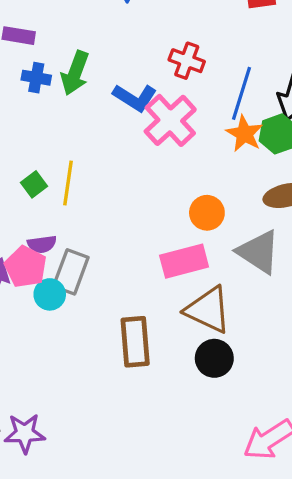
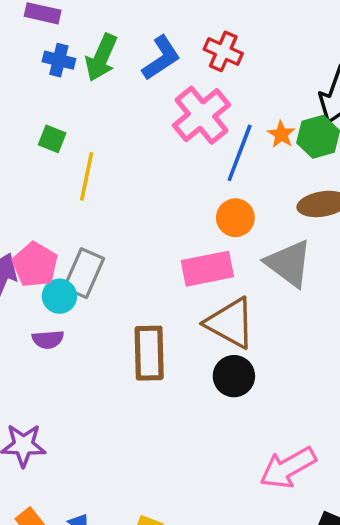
blue line: (242, 93) -> (240, 153), moved
blue L-shape: (135, 98) -> (161, 58), moved, turned -69
orange star: (245, 134) -> (281, 134), size x0.7
green square: (34, 184) -> (52, 139), moved, turned -35
purple semicircle: (42, 244) -> (48, 339), moved

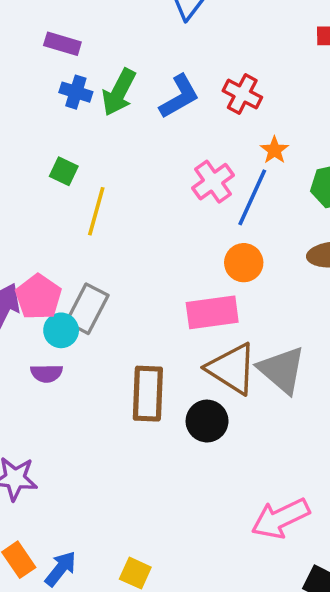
pink cross: (202, 115) -> (213, 182), moved, size x0.7
orange star: (281, 134) -> (274, 150), moved
gray triangle: (289, 263) -> (282, 370), moved
black circle: (234, 376) -> (207, 421), moved

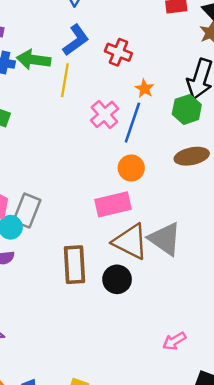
green arrow: (119, 92) -> (34, 60), turned 76
blue L-shape: (179, 97) -> (76, 40), moved
yellow line: (96, 211) -> (65, 80), moved
pink arrow: (280, 518) -> (174, 341), size x0.6

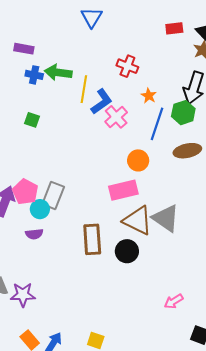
blue L-shape: (76, 40) -> (102, 102), moved
blue line: (132, 123) -> (157, 124), moved

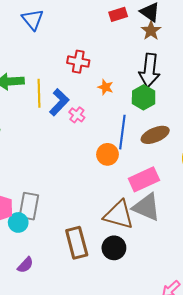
pink cross: (116, 117) -> (77, 115), size x0.7
blue line: (157, 124) -> (122, 132), moved
pink rectangle: (123, 190) -> (144, 179), moved
purple semicircle: (34, 234) -> (25, 265), moved, turned -30

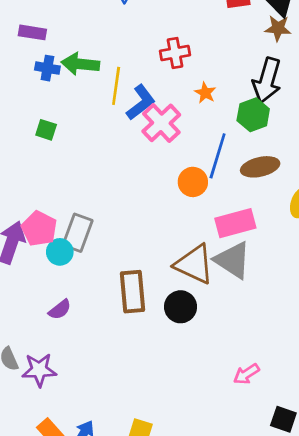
brown star: (151, 31) -> (278, 28), turned 30
red cross: (78, 62) -> (175, 53), turned -30
pink cross: (77, 115) -> (161, 123), size x1.8

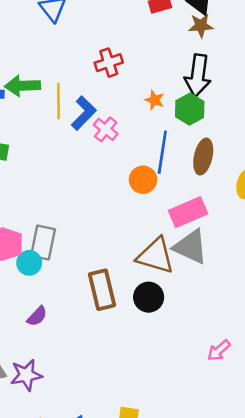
orange star: (205, 93) -> (155, 100), moved
pink cross: (161, 123) -> (106, 129), size x0.7
brown ellipse: (260, 167) -> (203, 157), turned -56

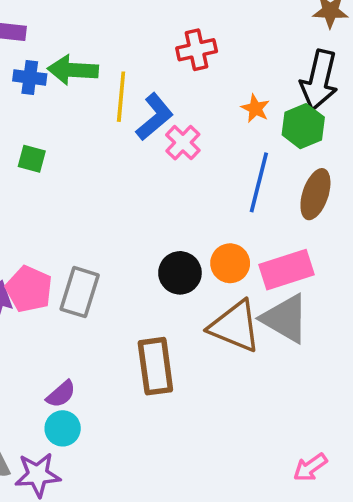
orange circle: (143, 180) -> (230, 263), moved
cyan circle: (29, 263) -> (63, 428), moved
black circle: (149, 297) -> (180, 273), moved

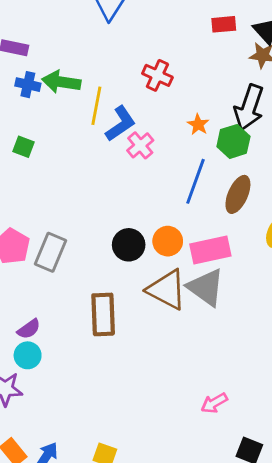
red cross: (197, 50) -> (157, 75), turned 32

